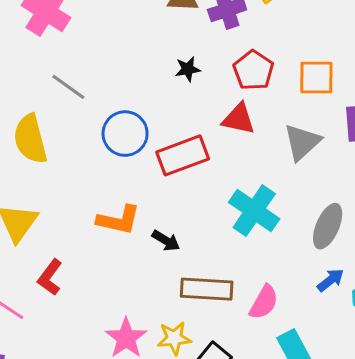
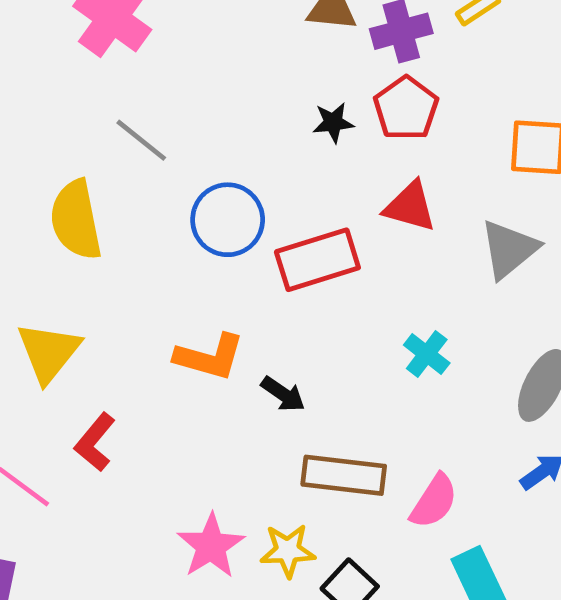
red pentagon: (253, 70) -> (406, 108), moved
cyan cross: (254, 211) -> (427, 354), size x0.6

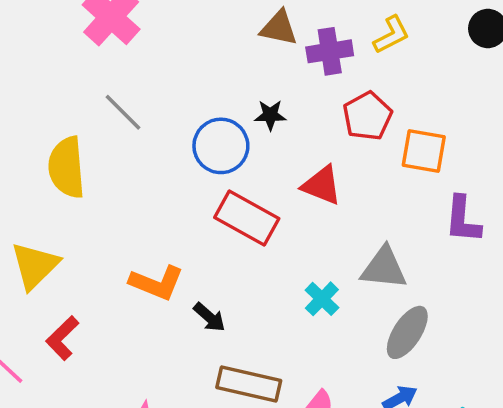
red pentagon: (406, 108) -> (367, 116), moved
blue circle: (228, 220) -> (221, 146), moved
gray triangle: (509, 249) -> (384, 268), moved, turned 39
red rectangle: (317, 260) -> (247, 218), turned 40

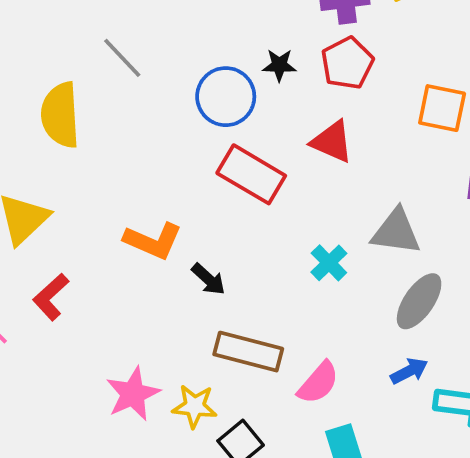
red pentagon: (367, 116) -> (347, 63), moved

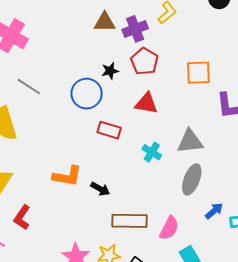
red rectangle: (251, 174) -> (109, 130), size x0.7
cyan cross: (329, 263) -> (152, 152), moved
gray ellipse: (419, 301) -> (192, 179), moved

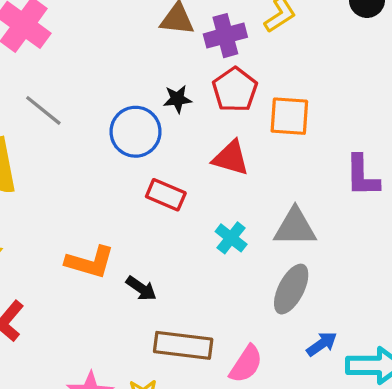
orange square: (198, 73) -> (289, 116), moved

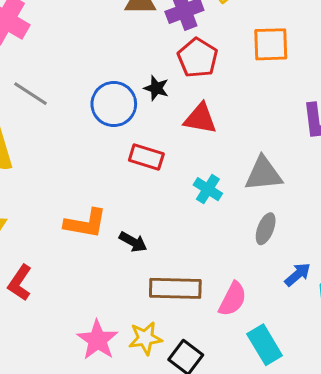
black star: (177, 99) -> (156, 88), moved, turned 30
orange square: (289, 116) -> (271, 44), moved
gray ellipse: (291, 289) -> (266, 229), size x0.7

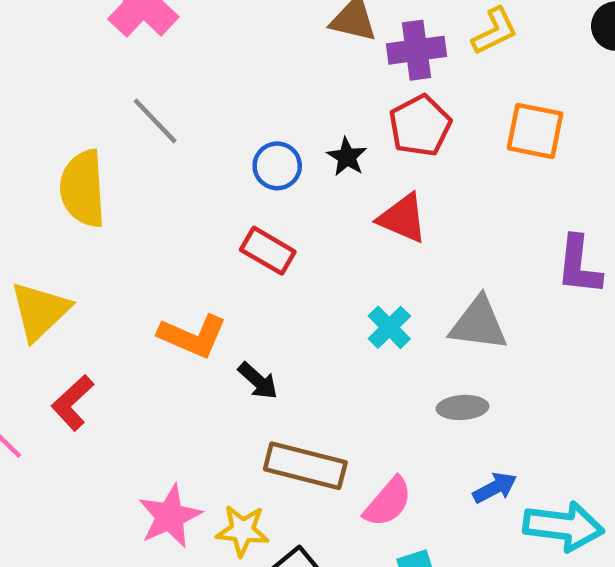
blue circle: (114, 104) -> (277, 166), size x0.7
red rectangle: (146, 157) -> (268, 251), moved
gray ellipse: (266, 229) -> (463, 407), turned 52

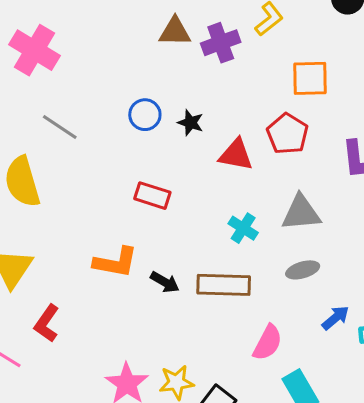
red pentagon: (420, 126) -> (287, 134), moved
blue circle: (277, 166) -> (145, 115), moved
brown rectangle: (305, 466) -> (224, 285), moved

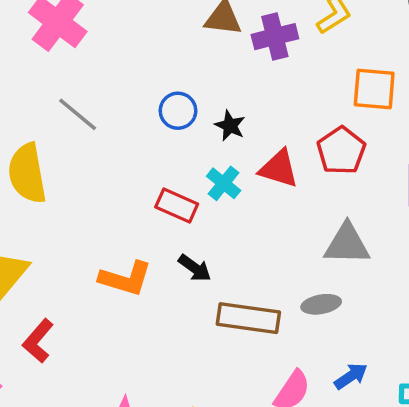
cyan cross: (243, 228) -> (224, 183), moved
gray ellipse: (303, 270) -> (321, 304), moved
black arrow: (165, 282) -> (195, 268), moved
blue arrow: (335, 318) -> (351, 376), moved

